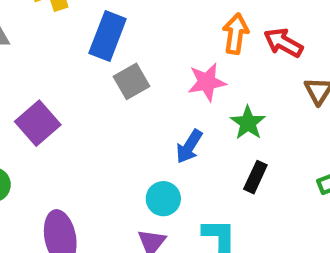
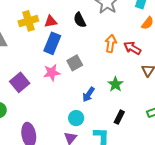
gray square: (132, 81) -> (75, 63), moved
pink star: (207, 82) -> (52, 73), moved
black rectangle: (255, 177) -> (119, 117), moved

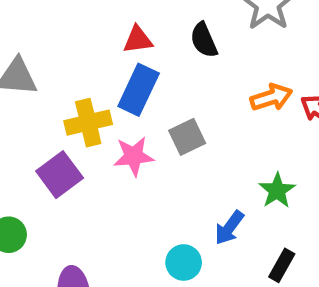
yellow cross: (28, 21) -> (88, 123), moved
orange arrow: (111, 44) -> (271, 97), turned 60
blue arrow: (88, 94) -> (229, 228), moved

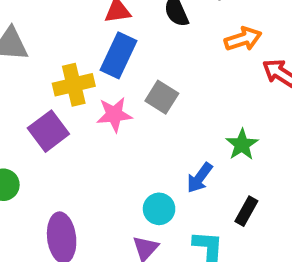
orange arrow: (271, 97) -> (243, 39), moved
gray square: (187, 137) -> (162, 97), turned -32

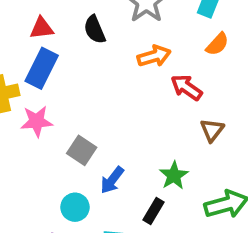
gray square: (162, 97) -> (82, 150), moved
green star: (242, 145) -> (174, 176), moved

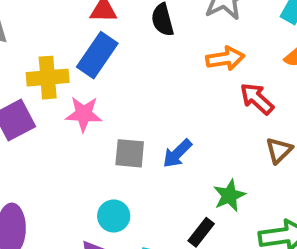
gray square: (82, 150) -> (130, 153), turned -36
blue arrow: (112, 180) -> (177, 153), moved

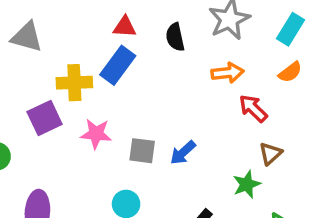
pink star: (84, 114) -> (96, 134), moved
green star: (229, 195) -> (247, 184), moved

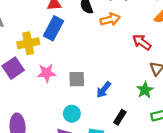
orange arrow: (228, 73) -> (110, 19), moved
blue arrow: (183, 153) -> (104, 90), moved

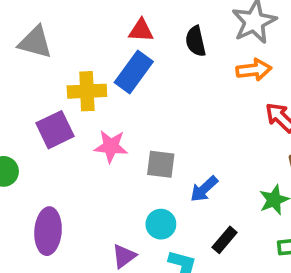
orange arrow: (110, 19) -> (254, 70), moved
cyan circle: (72, 114) -> (161, 224), moved

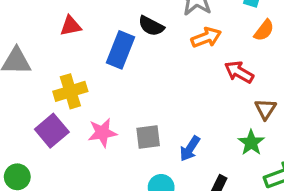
red triangle: (141, 30) -> (71, 26), moved
black semicircle: (196, 41) -> (151, 26), turned -35
blue rectangle: (134, 72) -> (121, 50), moved

